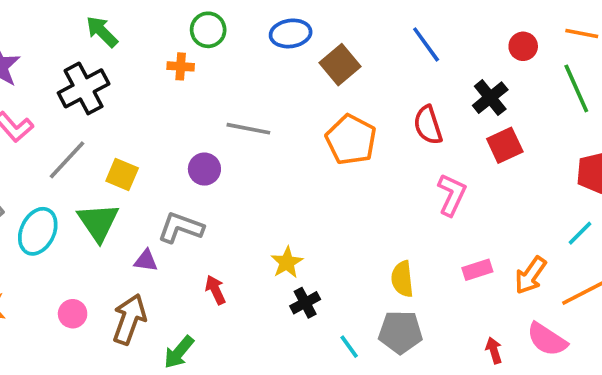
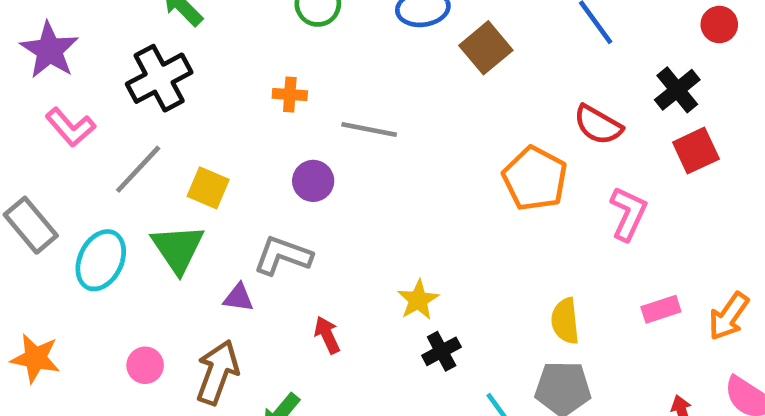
orange cross: (181, 66) -> (290, 95), moved
red semicircle: (428, 125) -> (598, 125), turned -42
orange pentagon: (351, 140) -> (535, 179), moved

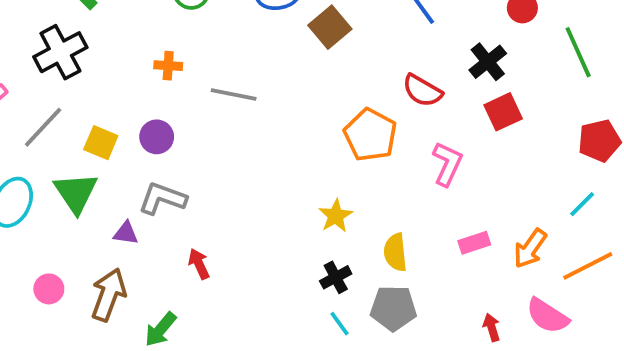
purple circle: (313, 181) -> (157, 137), moved
yellow star: (418, 300) -> (336, 216), moved
black cross: (442, 351) -> (336, 277), moved

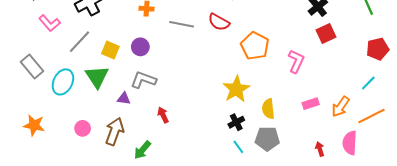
red semicircle: (422, 91) -> (219, 22), moved
yellow star: (336, 216) -> (236, 89), size x1.5
pink semicircle: (547, 316) -> (350, 143), turned 60

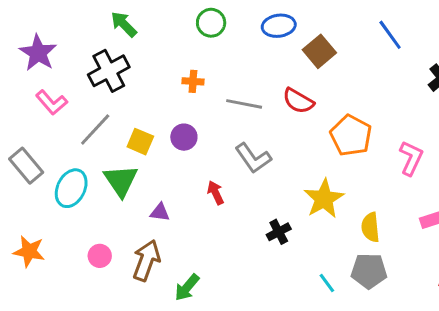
gray L-shape: (143, 80) -> (253, 158), moved, turned -145
red arrow: (163, 115) -> (216, 193), moved
black cross: (236, 122) -> (279, 232), moved

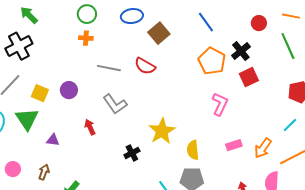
orange cross: (193, 81) -> (86, 38), moved
orange pentagon: (351, 136) -> (212, 61), moved
brown arrow: (146, 260) -> (44, 172), size x0.6

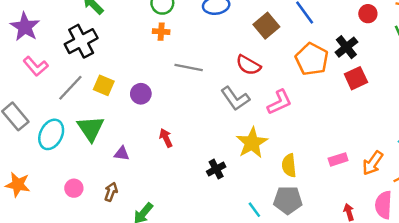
brown square: (159, 33) -> (266, 26), moved
red semicircle: (145, 66) -> (248, 65), moved
yellow square: (40, 93) -> (104, 85), moved
gray L-shape: (115, 104) -> (235, 99), moved
pink L-shape: (220, 104) -> (279, 102), moved, turned 40

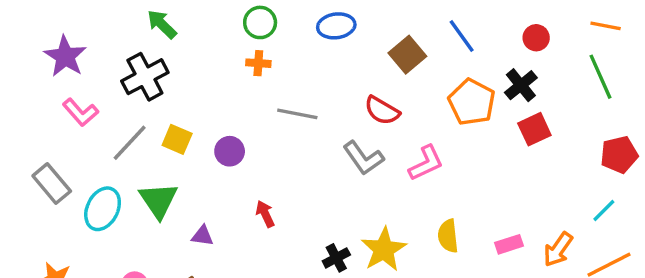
red circle: (368, 14) -> (536, 38), moved
yellow star: (252, 143) -> (384, 249), moved
yellow semicircle: (289, 165) -> (448, 236), moved

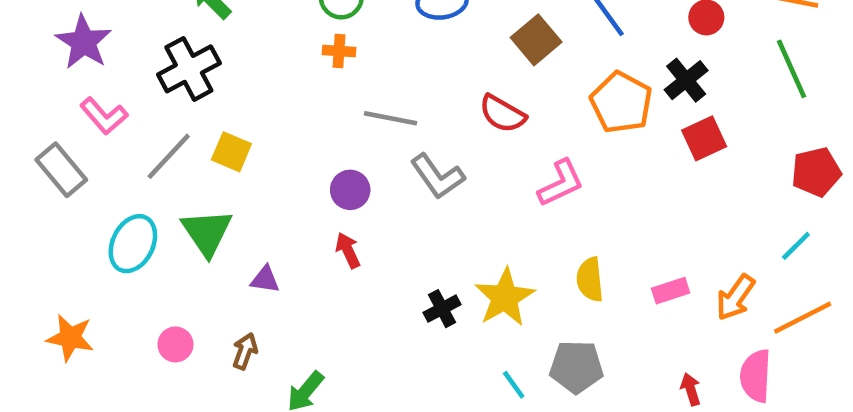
purple circle: (230, 151) -> (350, 190), moved
gray L-shape: (363, 158) -> (438, 176), moved
gray rectangle: (52, 183) -> (61, 170), moved

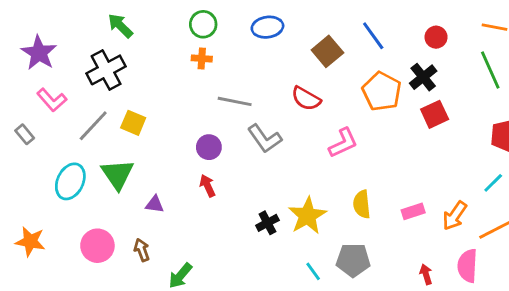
gray rectangle: (61, 170) -> (25, 134), size x0.6
pink circle: (175, 344) -> (97, 246), size x1.5
brown arrow: (245, 351) -> (142, 250), turned -40

